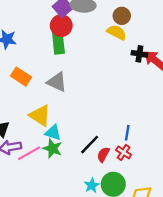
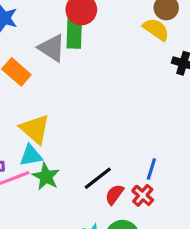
gray triangle: (57, 82) -> (52, 48), moved
cyan triangle: (53, 132) -> (31, 156), moved, turned -36

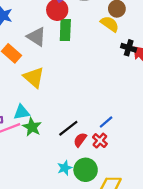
green rectangle: (74, 33) -> (65, 30), moved
yellow triangle: (35, 129) -> (34, 77), moved
blue line: (151, 169) -> (106, 122), turned 32

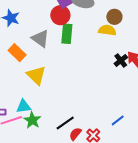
yellow semicircle: (110, 24) -> (107, 30), turned -30
black cross: (129, 48) -> (121, 61), moved, turned 32
blue line: (106, 122) -> (118, 120), moved

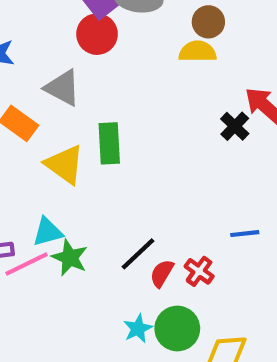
green rectangle: (67, 34) -> (109, 143), moved
black cross: (121, 61) -> (235, 126), moved
blue line: (118, 120) -> (245, 234), turned 40

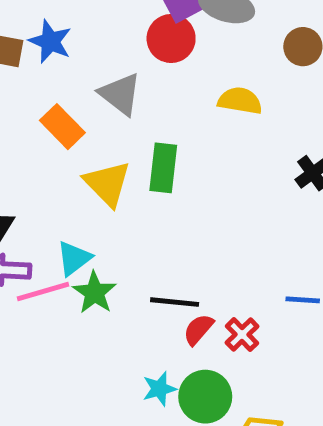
yellow semicircle: (198, 51) -> (240, 101), moved
cyan triangle: (48, 232) -> (74, 258), turned -32
black line: (138, 254) -> (175, 302), turned 39

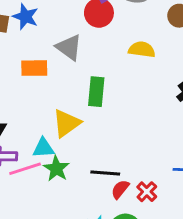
orange rectangle: (62, 127) -> (34, 68), turned -45
yellow triangle: (107, 183) -> (67, 123), moved, turned 40
cyan triangle: (74, 258) -> (43, 148), turned 35

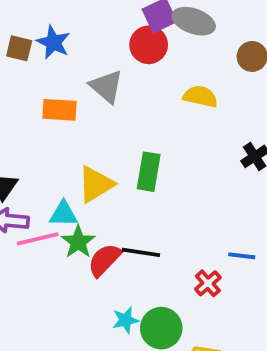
green rectangle: (96, 92) -> (149, 172), moved
red semicircle: (120, 189) -> (104, 260), moved, size x1.4
red cross: (147, 192) -> (208, 283), moved

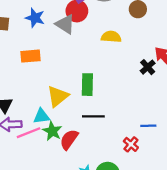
blue star: (53, 42) -> (35, 18), moved
gray triangle: (106, 86) -> (65, 24), moved
black line: (141, 252) -> (93, 116), moved

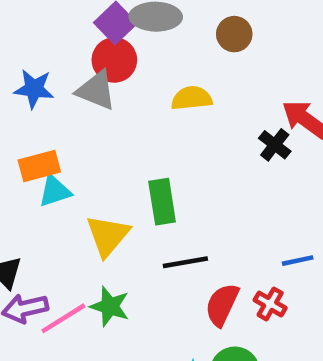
cyan triangle: (41, 116) -> (55, 191), moved
red semicircle: (69, 139) -> (222, 305), moved

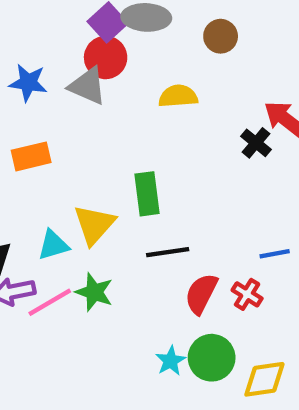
cyan triangle: (55, 191) -> (53, 245), moved

